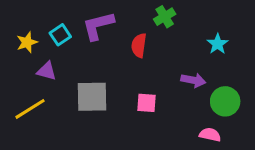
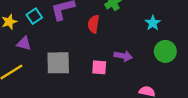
purple arrow: (193, 80) -> (123, 56), moved
green circle: (225, 101) -> (165, 51), moved

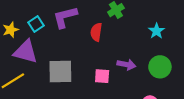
purple triangle: (24, 43) -> (26, 52), size x1.6
green circle: (165, 51) -> (160, 67), moved

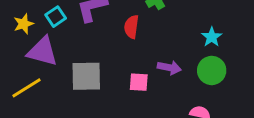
cyan star: (156, 31) -> (212, 37), moved

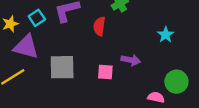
green circle: (212, 70) -> (176, 82), moved

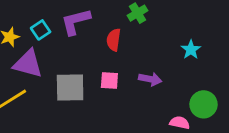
pink square: (105, 72) -> (109, 81), moved

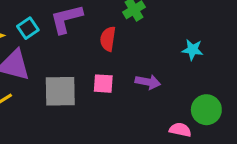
cyan star: (191, 50) -> (193, 50), turned -30

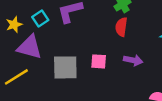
red semicircle: (108, 39) -> (121, 27), moved

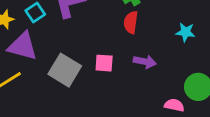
gray square: (65, 67) -> (65, 70), turned 32

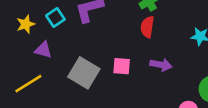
purple triangle: (23, 46) -> (43, 50), size x0.6

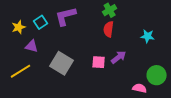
purple arrow: (161, 65) -> (119, 57), turned -49
pink square: (122, 66) -> (99, 62), moved

